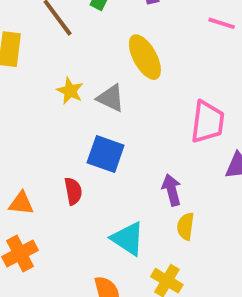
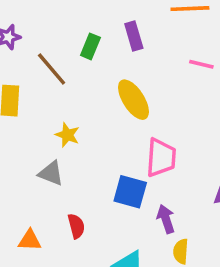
gray triangle: (111, 98) -> (51, 173), moved
pink trapezoid: (207, 122) -> (161, 158), moved
blue square: (106, 154) -> (130, 192), moved

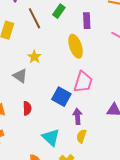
purple rectangle: (134, 36) -> (87, 21), moved

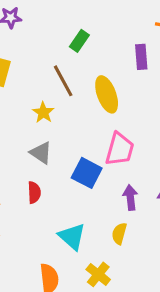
brown line: (34, 18) -> (63, 81), moved
purple rectangle: (87, 21) -> (141, 57), moved
gray triangle: (20, 76) -> (41, 153), moved
purple arrow: (77, 116) -> (130, 198), moved

